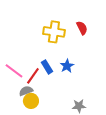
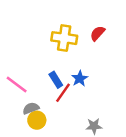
red semicircle: (82, 28) -> (97, 33), turned -112
red line: (33, 76) -> (63, 93), moved

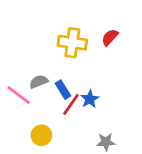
blue star: (80, 79) -> (90, 99), moved
gray semicircle: (31, 108) -> (39, 82), moved

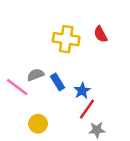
red semicircle: (110, 37) -> (101, 34), turned -70
red line: (71, 104) -> (87, 109), moved

